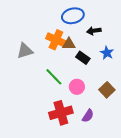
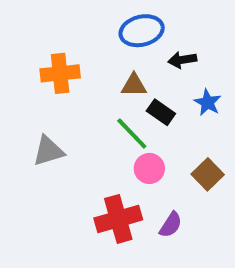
orange cross: (56, 40) -> (60, 73), moved, turned -30
gray triangle: (25, 51) -> (48, 151), moved
green line: (54, 77) -> (132, 134), moved

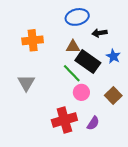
black rectangle: (161, 112) -> (88, 62), size x1.6
gray triangle: (48, 151) -> (26, 83), turned -42

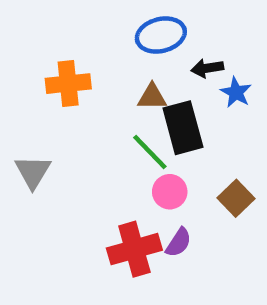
blue star: (113, 56) -> (236, 92), moved
black rectangle: (88, 62) -> (183, 128), turned 40
gray triangle: (26, 83) -> (33, 172), moved
purple semicircle: (93, 123) -> (179, 242), moved

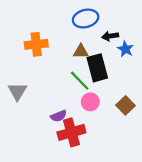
purple semicircle: (179, 242) -> (59, 116), moved, turned 35

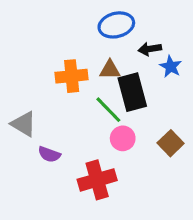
orange cross: (36, 44) -> (72, 76), moved
gray triangle: (17, 91) -> (24, 124), turned -30
purple semicircle: (59, 116) -> (49, 154), moved, turned 42

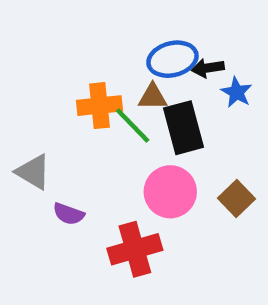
blue ellipse: (116, 25) -> (172, 59), moved
green line: (108, 110) -> (133, 125), moved
pink circle: (123, 138) -> (170, 192), size x1.5

